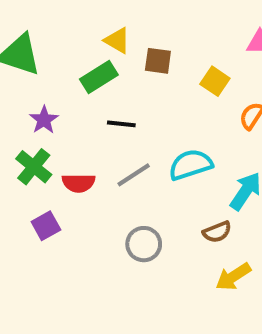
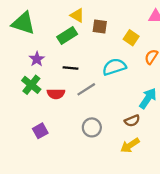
black line: (121, 124) -> (71, 68), moved
cyan semicircle: (191, 165) -> (114, 67), moved
purple square: (46, 226) -> (40, 131), moved
yellow arrow: (233, 277) -> (130, 145), moved

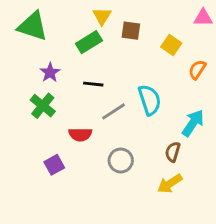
yellow triangle: (77, 15) -> (102, 16), turned 32
cyan semicircle: (114, 67) -> (150, 100), moved, turned 90
red semicircle: (56, 94) -> (80, 135), moved
brown semicircle: (132, 121) -> (173, 152), turned 128

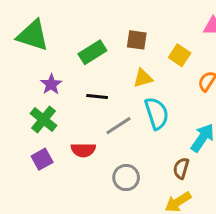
yellow triangle: (102, 16) -> (143, 78), moved, turned 42
purple square: (54, 165) -> (42, 159), moved

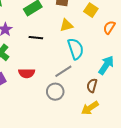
gray line: (118, 126) -> (63, 71), moved

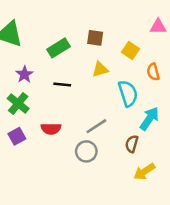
orange semicircle: (109, 27) -> (153, 72), turned -48
cyan semicircle: (76, 49) -> (128, 93), moved
yellow arrow: (90, 108) -> (144, 172), moved

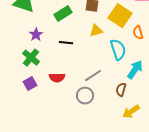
yellow square: (130, 50) -> (120, 16), size x1.6

